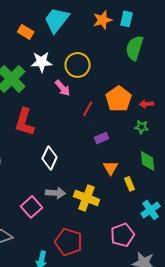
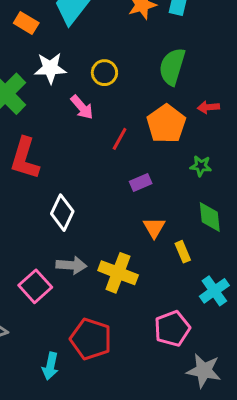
green semicircle: (135, 48) -> (172, 67), moved
yellow circle: (78, 65) -> (104, 73), size x0.7
red arrow: (147, 104) -> (208, 107), moved

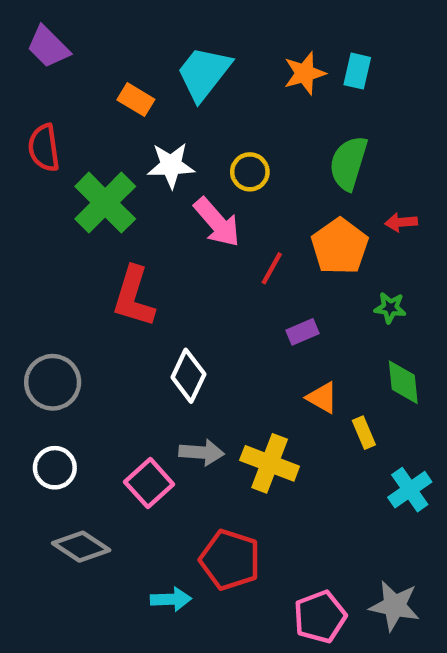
pink arrow: (82, 107) -> (217, 222), size x1.4
orange triangle: (154, 228) -> (322, 398), turned -30
pink pentagon: (172, 328) -> (320, 617), moved
cyan arrow: (50, 366) -> (171, 599), turned -104

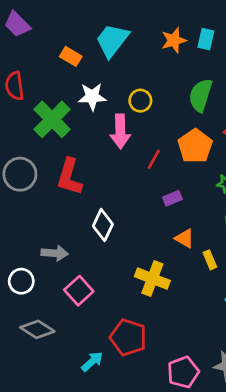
pink arrow: (217, 222) -> (120, 131), turned 40
gray circle: (53, 382) -> (20, 174), moved
gray arrow: (202, 452) -> (55, 253), moved
cyan arrow: (171, 599) -> (92, 361), turned -40

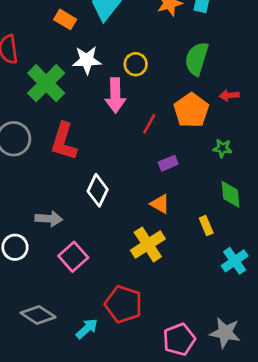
orange triangle: (184, 238) -> (160, 204), moved
yellow cross: (152, 279) -> (148, 245), turned 36
gray diamond: (37, 329) -> (38, 315), moved

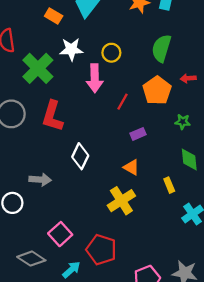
pink square: (73, 257) -> (60, 234), moved

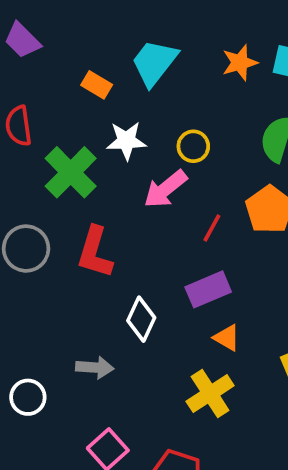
pink arrow: (95, 78) -> (165, 189), turned 52
purple rectangle: (138, 134) -> (208, 289), moved, size x1.6
gray arrow: (40, 180) -> (95, 367), moved

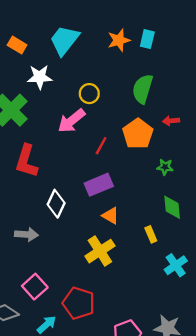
orange rectangle: (97, 85) -> (17, 45), moved
white star: (126, 141) -> (40, 77), moved

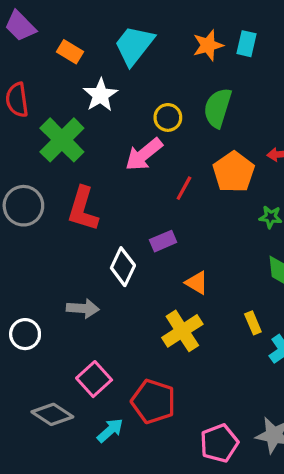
white star: (40, 77) -> (100, 95), turned -30
green semicircle: (143, 89) -> (218, 108), moved
purple rectangle: (99, 185) -> (163, 241), moved, size x0.7
yellow rectangle: (151, 234) -> (253, 323), moved

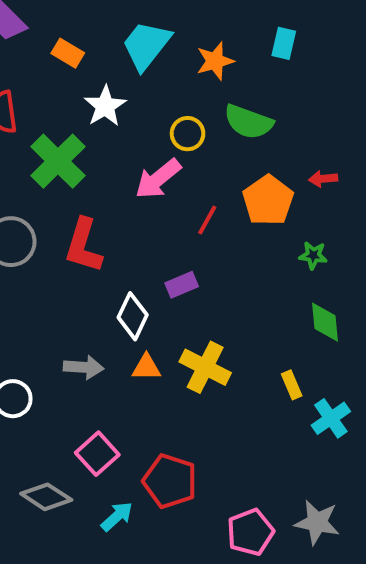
orange star: (208, 45) -> (215, 61), moved
green semicircle: (218, 108) -> (248, 122), turned -87
orange triangle: (197, 283) -> (146, 367), moved, turned -30
yellow cross: (182, 331) -> (205, 367), moved, turned -30

